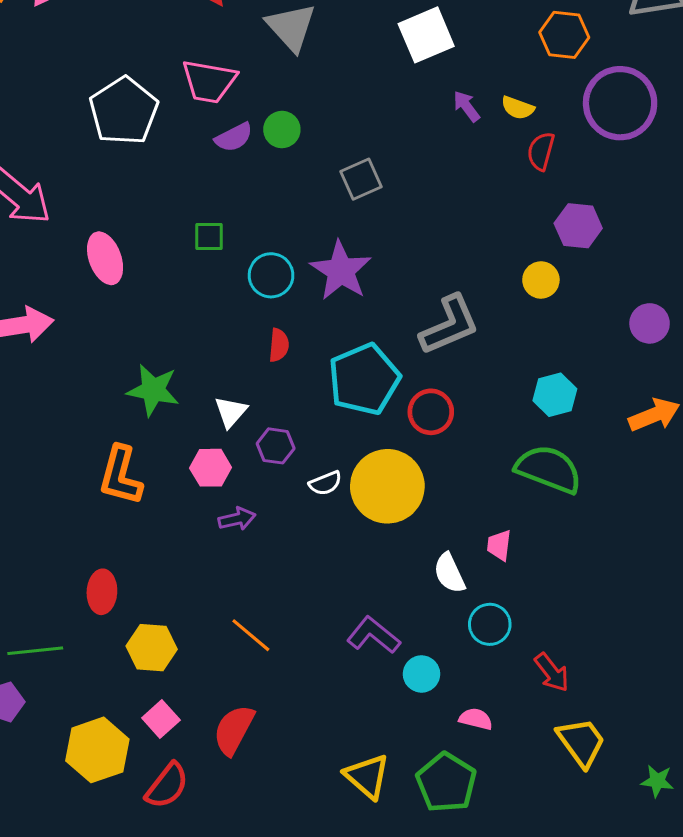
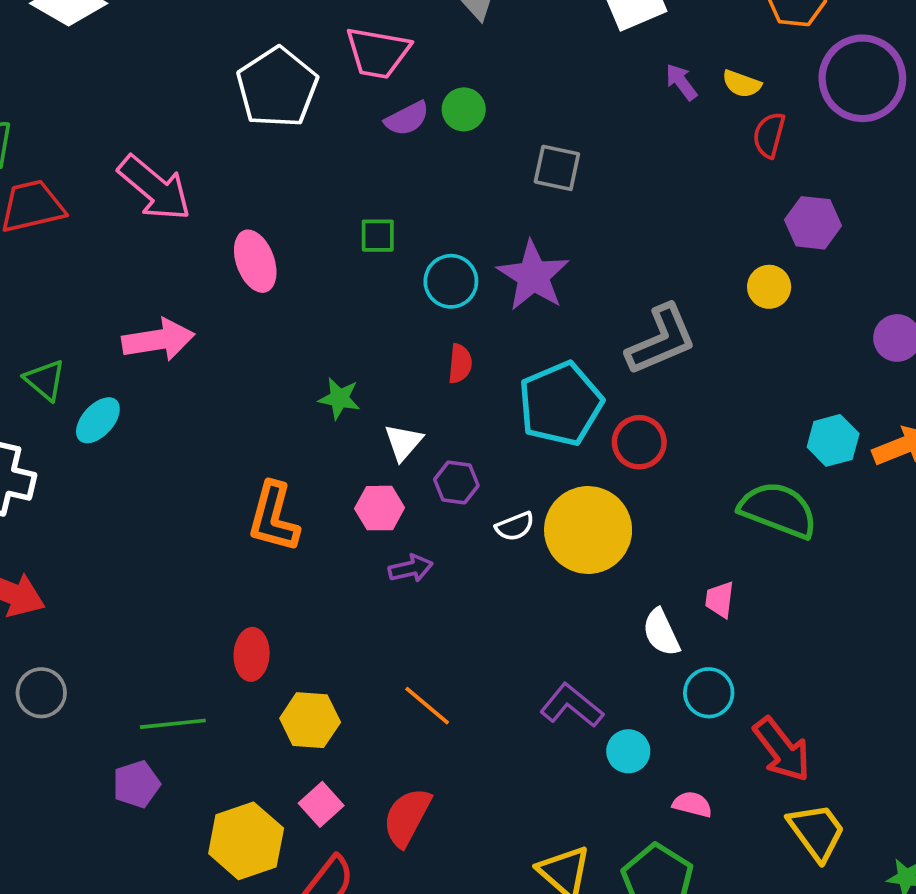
gray square: (361, 179) -> (557, 168), turned 36
green star: (153, 390) -> (339, 398), moved, size x0.7
cyan hexagon: (555, 395) -> (833, 440), moved
red arrow: (552, 672) -> (782, 749), size x1.4

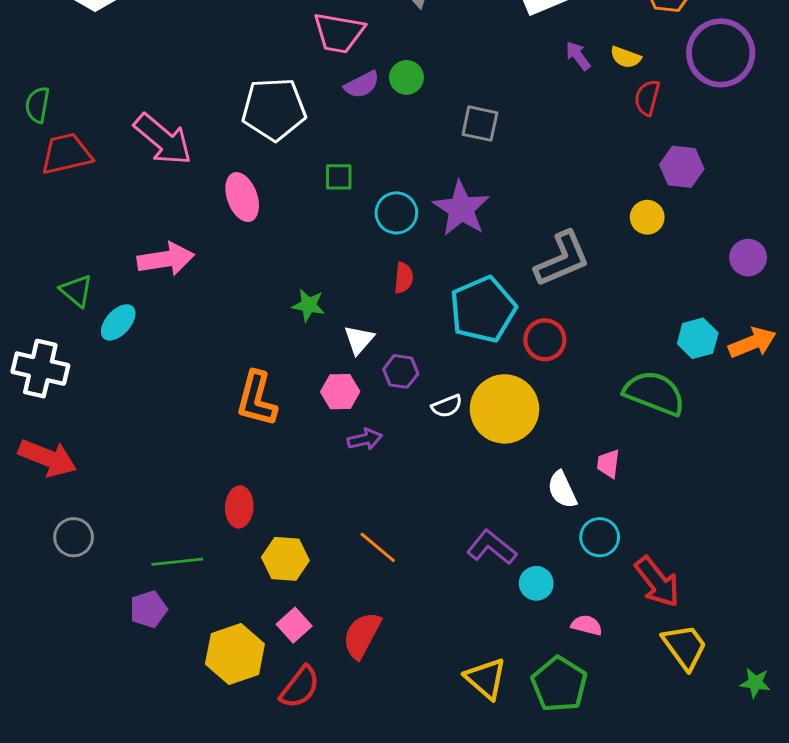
white pentagon: (277, 87) -> (274, 109), moved, turned 30

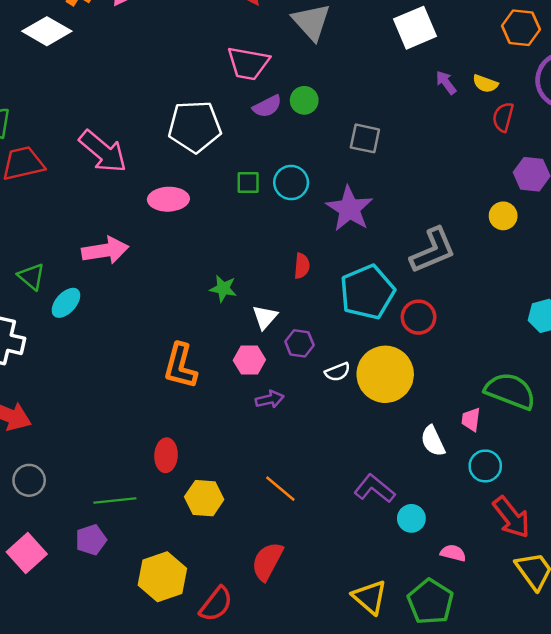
pink ellipse: (242, 197) -> (168, 199), turned -72
cyan circle: (396, 213) -> (291, 183), moved
green semicircle: (654, 393) -> (510, 391), moved
cyan circle: (600, 537) -> (485, 466), moved
pink square: (294, 625) -> (27, 553), moved, size x1.4

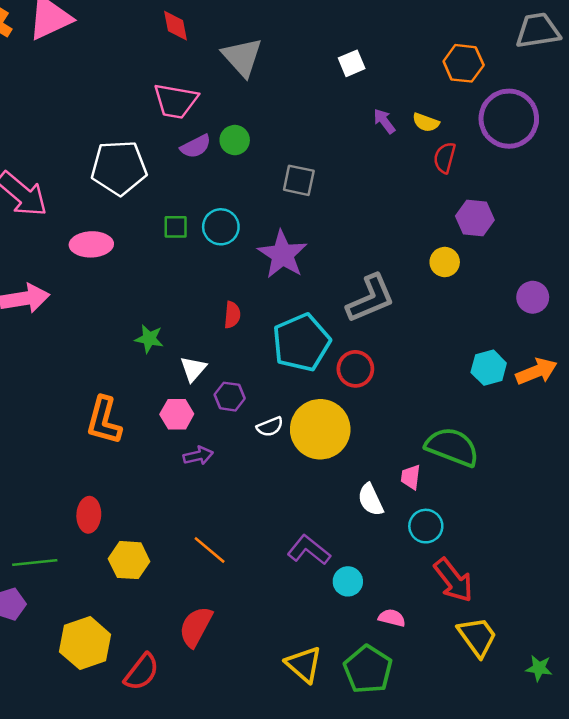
white square: (415, 28) -> (352, 63), size x0.6

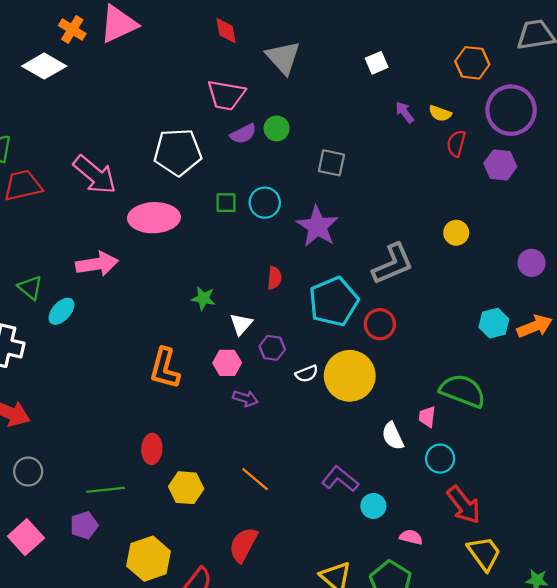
purple hexagon: (475, 218) -> (500, 165), moved
pink ellipse: (91, 244) -> (154, 218), size x1.4
purple arrow: (198, 456) -> (245, 398), turned 30

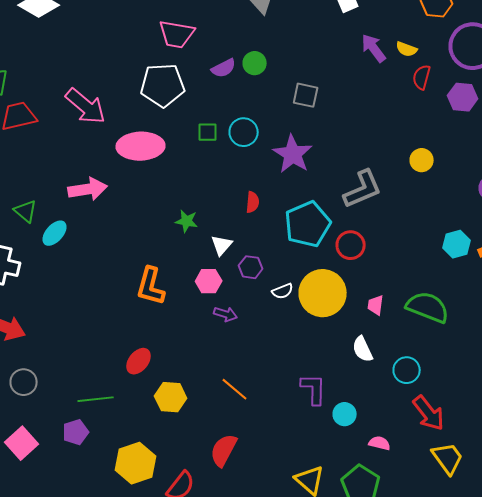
pink trapezoid: (226, 95) -> (177, 34), moved
purple arrow: (405, 112) -> (374, 48), size x1.4
pink trapezoid: (427, 417) -> (376, 305), moved
red ellipse: (152, 449) -> (139, 361), turned 36
purple L-shape: (340, 479) -> (314, 389), turned 52

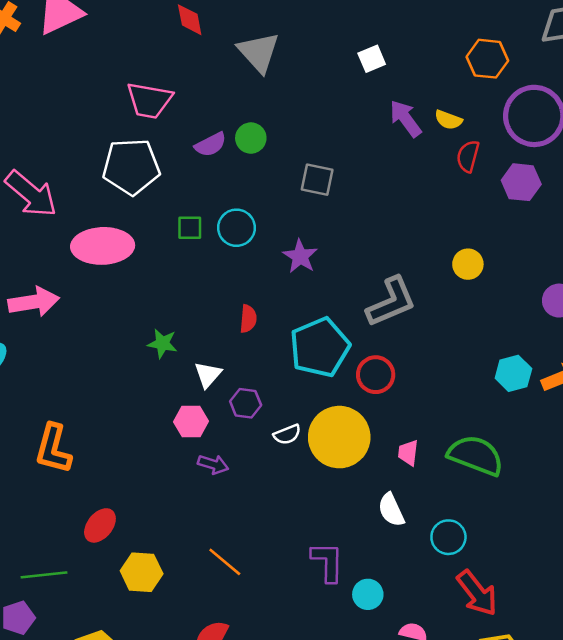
purple star: (293, 154) -> (300, 256), size x0.7
orange L-shape: (151, 286) -> (53, 449), moved

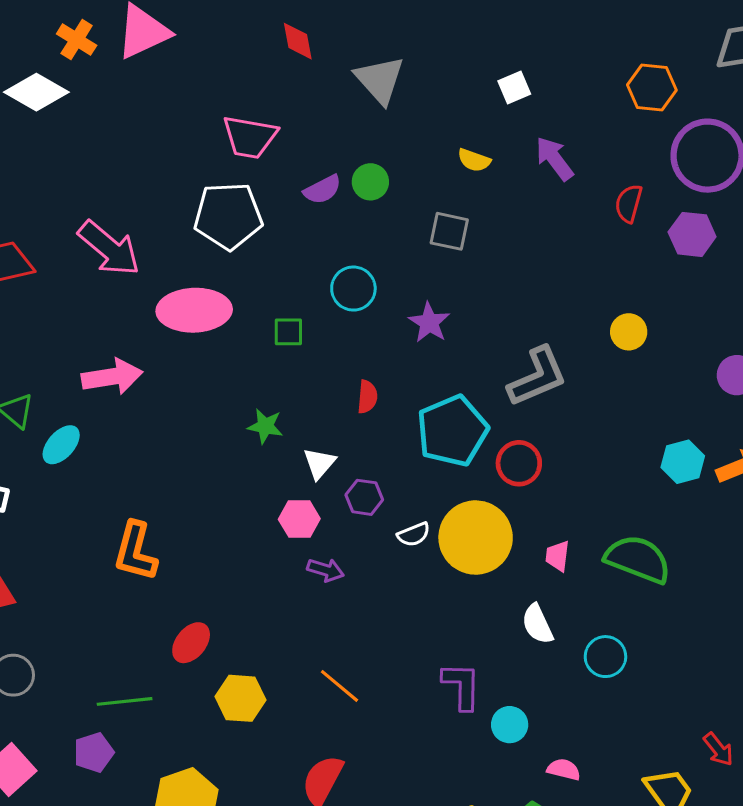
yellow semicircle: (448, 120) -> (474, 160), moved
green square: (190, 228) -> (288, 332), moved
red arrow: (477, 593) -> (718, 749), moved, size x0.6

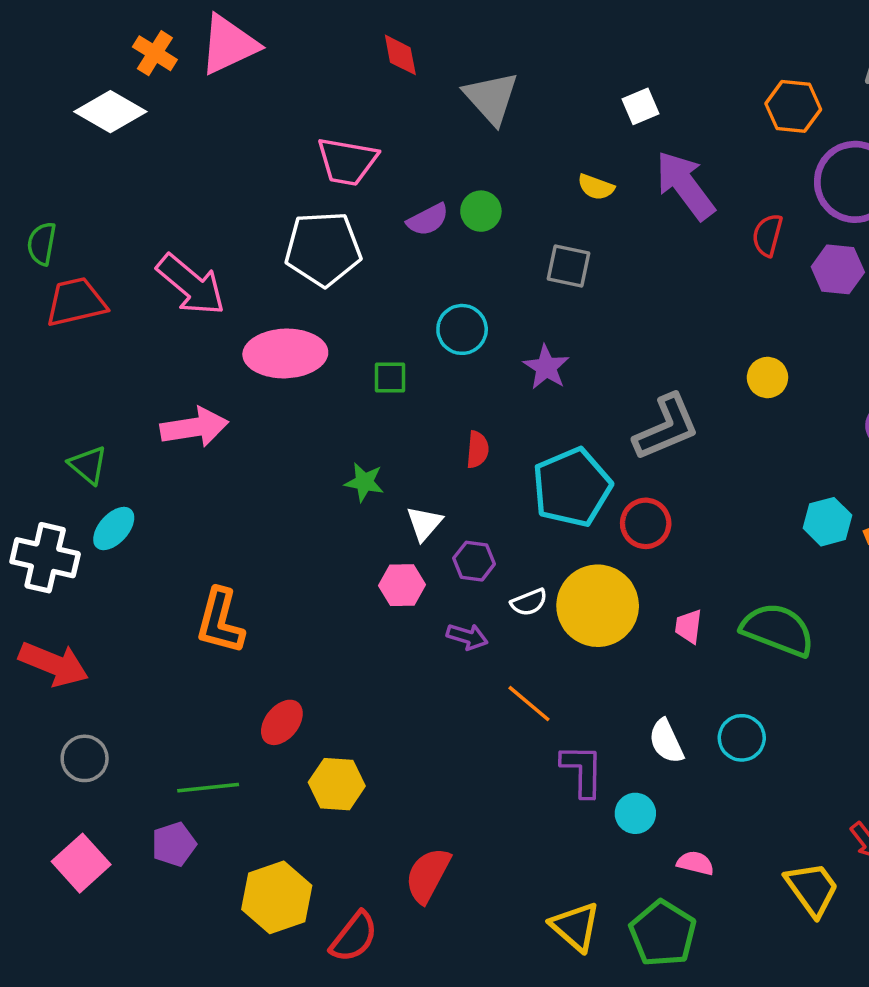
purple arrow: (554, 159) -> (685, 185), size x1.4
cyan ellipse: (61, 445) -> (114, 529), moved
purple arrow: (326, 570) -> (467, 637), moved
white semicircle: (537, 624) -> (666, 741), moved
orange line: (339, 686) -> (529, 704), moved

